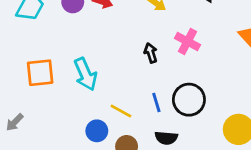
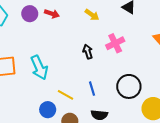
pink cross: (188, 42) -> (115, 43), turned 36
black circle: (189, 100) -> (129, 86), moved

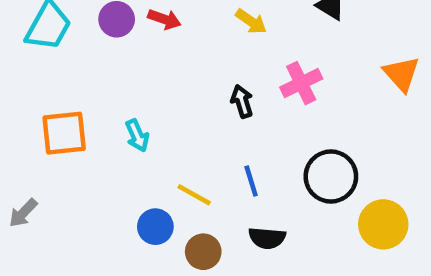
cyan arrow: (39, 67) -> (137, 135), size x0.6

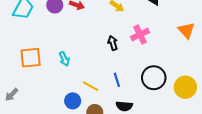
yellow circle: (383, 224) -> (185, 87), moved

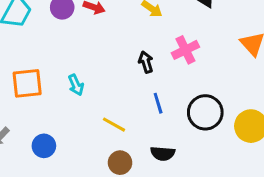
blue line: (117, 80) -> (158, 103), moved
blue circle: (73, 101) -> (44, 146), moved

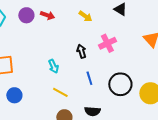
cyan arrow: (76, 85) -> (53, 66), moved
blue circle: (44, 146) -> (14, 95), moved

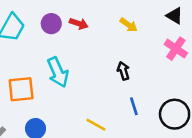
pink cross: (107, 43) -> (176, 49), moved, turned -30
cyan arrow: (53, 66) -> (58, 72), moved, size x1.6

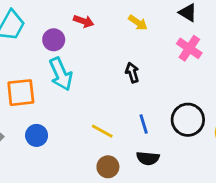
purple circle: (51, 24) -> (54, 40), moved
blue line: (134, 106) -> (144, 124), moved

